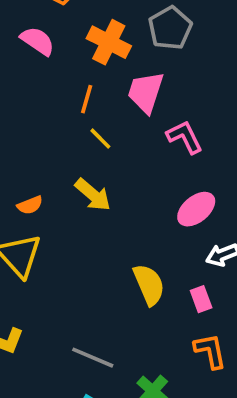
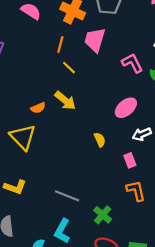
pink L-shape: (185, 137) -> (132, 63), moved
orange semicircle: (30, 205) -> (38, 108), moved
yellow semicircle: (149, 285) -> (100, 140), moved, size x0.6

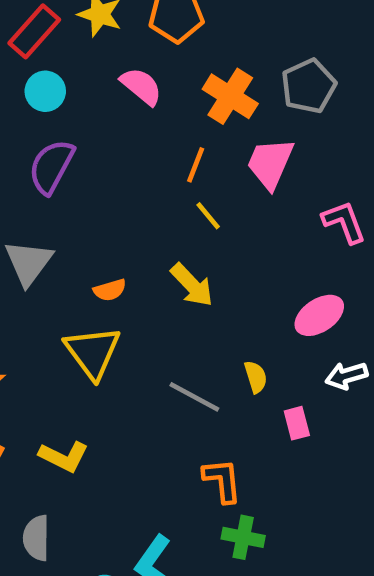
orange semicircle: (38, 108) -> (110, 290), moved
pink rectangle: (130, 160) -> (297, 423), moved
orange L-shape: (136, 191) -> (222, 480), moved
gray line: (67, 196) -> (194, 397), moved
green cross: (103, 215) -> (243, 537), turned -36

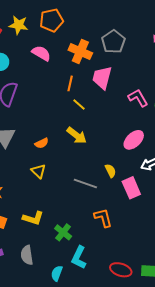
yellow triangle: (93, 352) -> (38, 171), size x0.6
pink rectangle: (297, 423) -> (131, 188), size x1.5
green cross: (243, 537) -> (63, 232), moved, turned 36

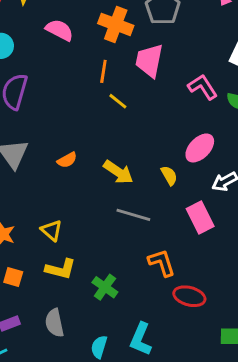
yellow arrow: (77, 135) -> (118, 172), moved
yellow triangle: (38, 171) -> (52, 230), moved
yellow semicircle: (110, 171) -> (169, 176), moved
cyan L-shape: (79, 257) -> (141, 339), moved
red ellipse: (121, 270) -> (189, 296), moved

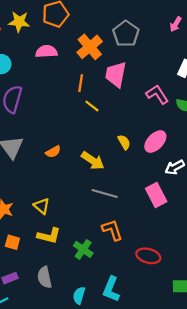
orange cross: (116, 24) -> (90, 47), turned 30
pink semicircle: (59, 30) -> (46, 52), turned -30
yellow semicircle: (169, 176) -> (124, 142), moved
orange L-shape: (162, 263) -> (112, 230), moved

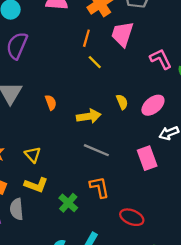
orange semicircle: (53, 152) -> (51, 102), turned -88
yellow arrow: (93, 161) -> (89, 116), turned -50
gray semicircle: (45, 277) -> (17, 209), moved

